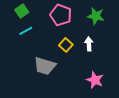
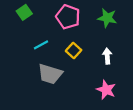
cyan line: (26, 31) -> (41, 45), moved
white arrow: (89, 44) -> (107, 56), moved

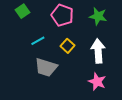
white arrow: (107, 56) -> (98, 51), size x1.6

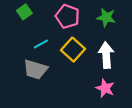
yellow square: (67, 46) -> (73, 50), size x1.5
gray trapezoid: (46, 67) -> (35, 69), moved

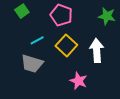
green star: (106, 17) -> (107, 16), moved
pink star: (105, 88) -> (79, 81), moved

